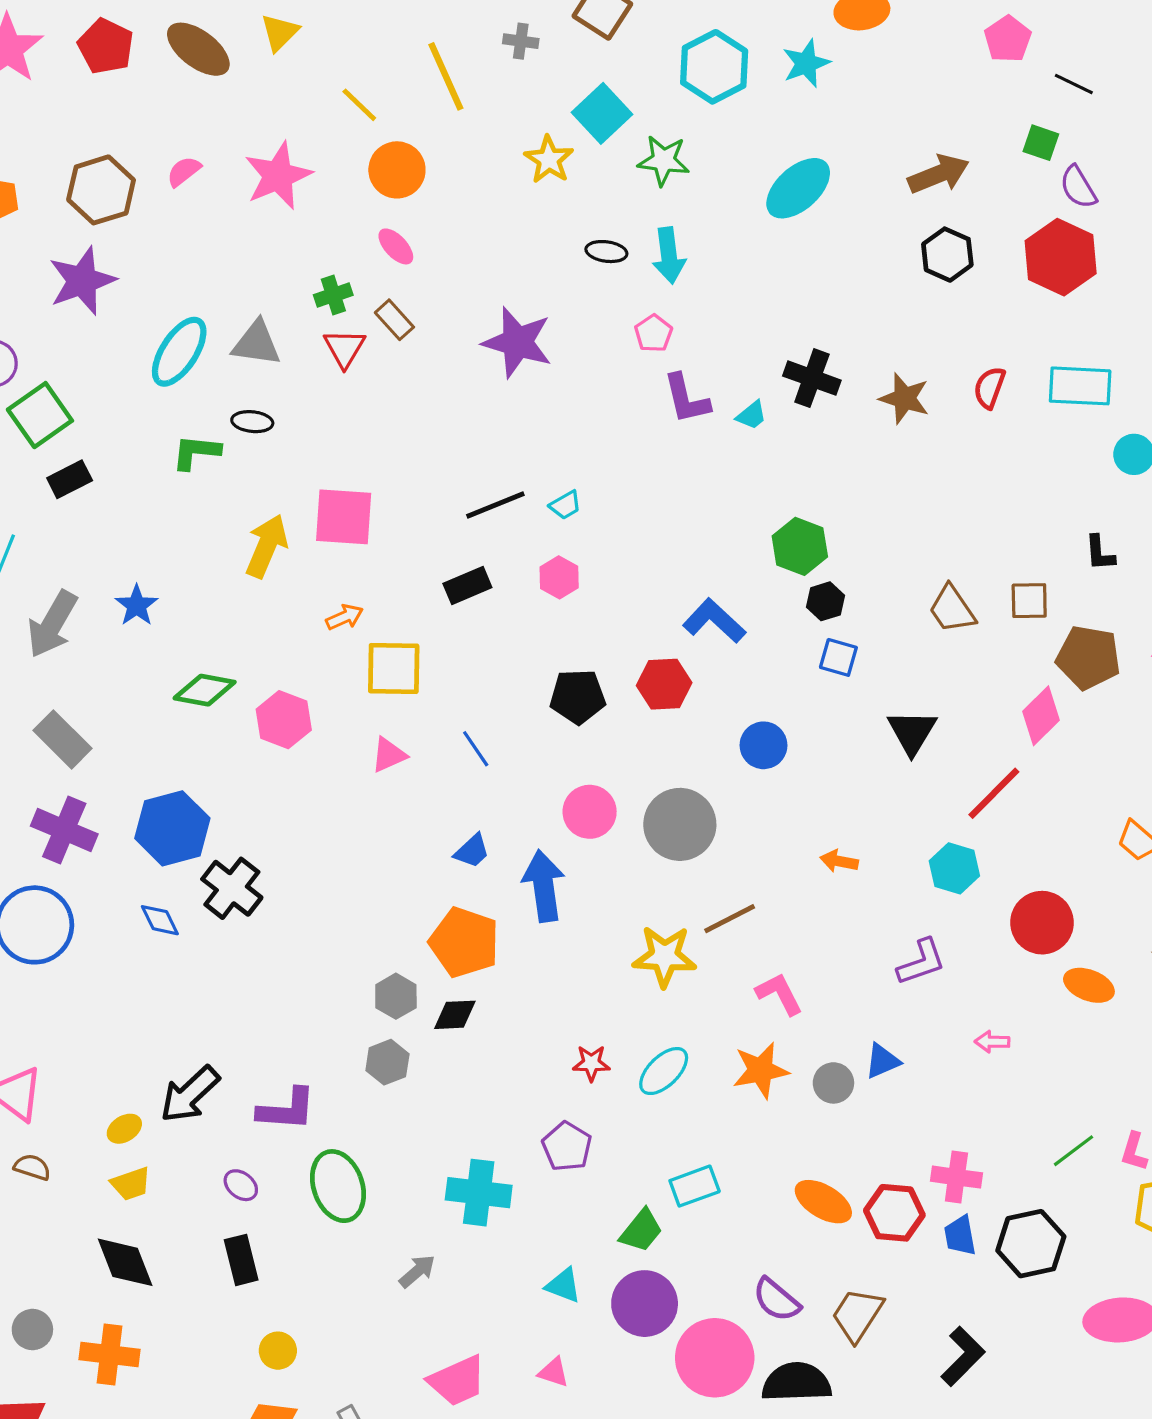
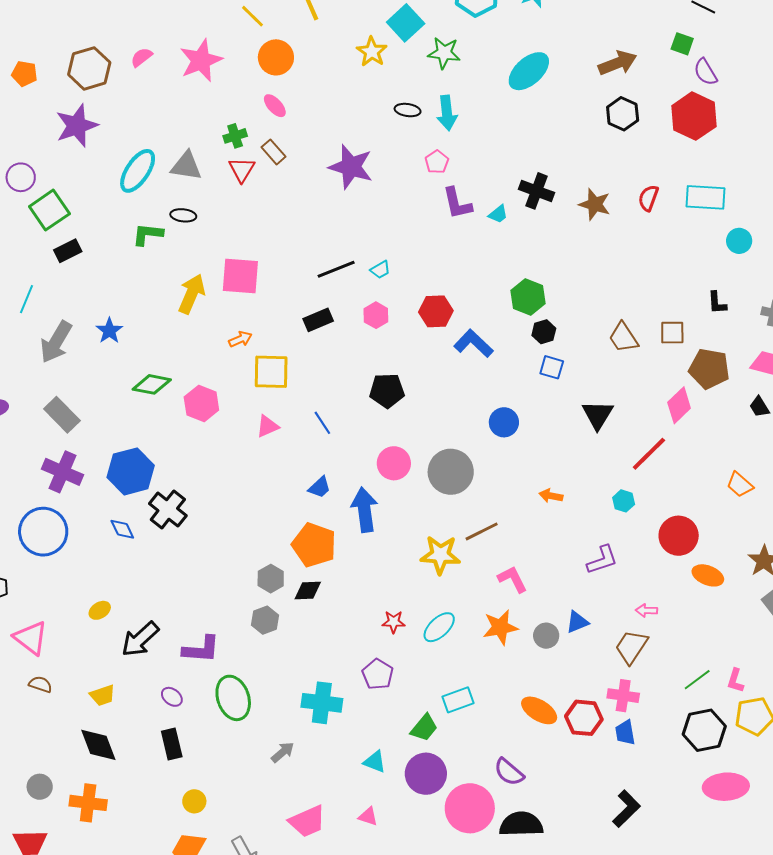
red hexagon: (664, 684) -> (436, 311), moved
cyan hexagon: (954, 868) -> (624, 501), size x0.7
yellow ellipse: (124, 1129) -> (100, 610), moved
black hexagon: (1031, 1244) -> (704, 730), moved
brown trapezoid: (857, 1315) -> (631, 647), moved

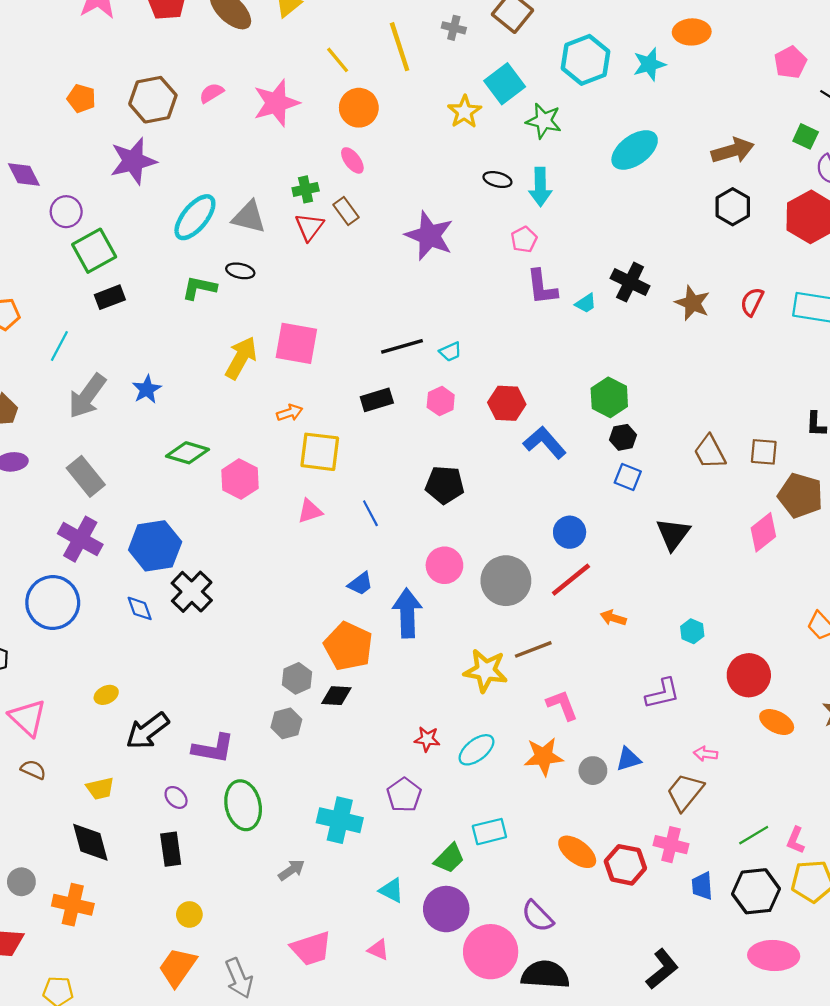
red line: (649, 454) -> (571, 580), moved
blue trapezoid: (625, 733) -> (702, 886), moved

